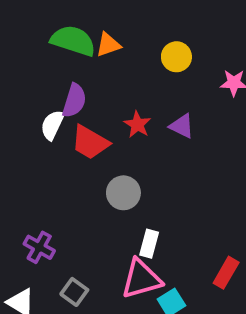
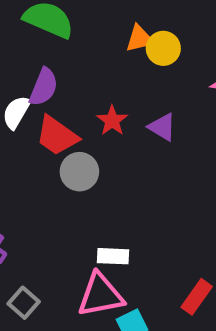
orange triangle: (108, 45) -> (140, 39), moved
gray circle: (123, 193) -> (79, 172), moved
white rectangle: (149, 244) -> (113, 256), turned 72

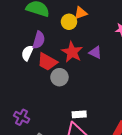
yellow circle: (163, 48) -> (69, 22), moved
red star: (112, 121) -> (72, 52), size x1.5

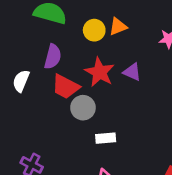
orange triangle: (81, 13) -> (118, 27), moved
white semicircle: (27, 53) -> (21, 81), moved
white rectangle: (79, 114) -> (106, 138), moved

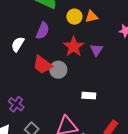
purple triangle: (132, 72) -> (97, 50), turned 32
red trapezoid: (65, 87) -> (43, 65), moved
white rectangle: (106, 138) -> (89, 96), moved

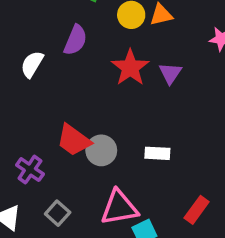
red trapezoid: (43, 65) -> (74, 140), moved
gray circle: (58, 70) -> (101, 150), moved

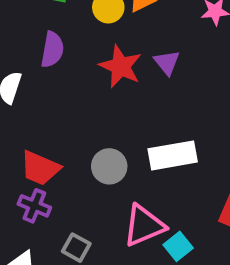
red trapezoid: (74, 140) -> (40, 168), moved
white rectangle: (157, 153) -> (173, 155), size x1.6

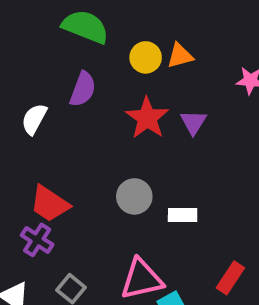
white rectangle: (173, 155) -> (183, 215), size x0.6
gray circle: (109, 166) -> (134, 196), moved

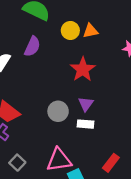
red star: (147, 118) -> (83, 69), moved
purple triangle: (193, 122) -> (86, 104), moved

